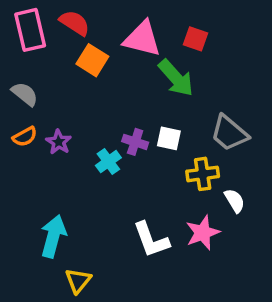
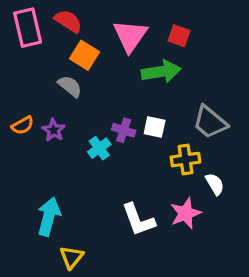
pink triangle: (142, 39) -> (130, 36), turned 51
green arrow: (176, 78) -> (161, 72), turned -57
gray semicircle: (25, 94) -> (70, 86), moved

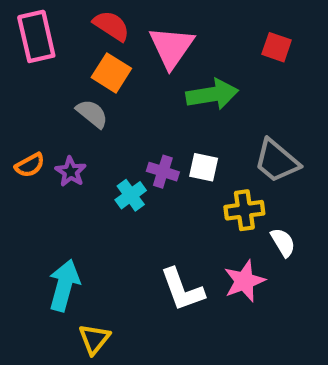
red semicircle: (68, 21) -> (111, 26), moved
red square: (179, 36) -> (277, 47), moved

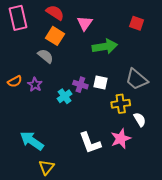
pink triangle: (171, 47) -> (85, 23), size x0.7
cyan arrow: (64, 285) -> (32, 141), turned -70

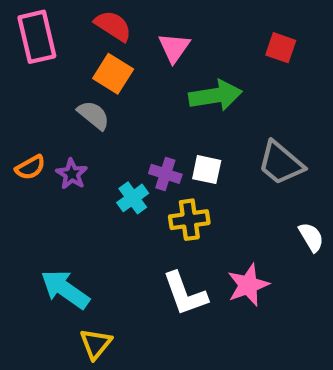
yellow cross: (121, 104) -> (189, 220), moved
white semicircle: (140, 120) -> (311, 237), moved

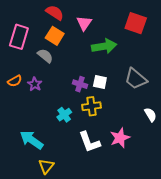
pink rectangle: (37, 37) -> (19, 37), moved, turned 30
red square: (281, 48) -> (136, 23), size x1.5
cyan cross: (133, 198) -> (64, 115), moved

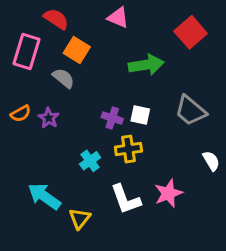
red semicircle: (55, 13) -> (56, 19), moved
pink triangle: (84, 23) -> (118, 18), moved, turned -42
red square: (136, 23) -> (191, 32), turned 30
yellow triangle: (46, 166) -> (80, 218), moved

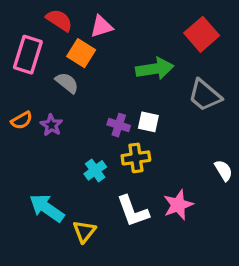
pink triangle: (118, 18) -> (101, 26), moved, turned -40
gray trapezoid: (191, 111) -> (205, 95), moved

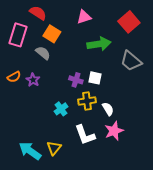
pink triangle: (101, 26) -> (84, 17), moved
white semicircle: (224, 170) -> (108, 109), moved
cyan arrow: (47, 208) -> (30, 151), moved

